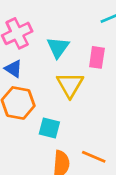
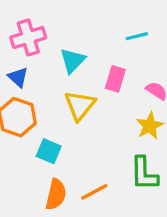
orange line: (94, 157) -> (94, 192), turned -60

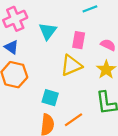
yellow triangle: (80, 105) -> (71, 65), moved, turned 35
cyan square: (49, 151) -> (50, 98), moved

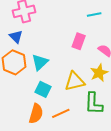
cyan triangle: (48, 31) -> (40, 62), moved
yellow triangle: (71, 65) -> (75, 81), moved

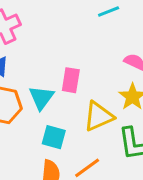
pink rectangle: (79, 41) -> (71, 80), moved

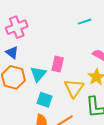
yellow triangle: (99, 116) -> (74, 88), turned -35

